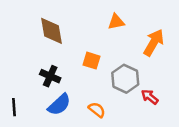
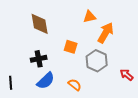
orange arrow: (154, 43) -> (106, 33), moved
black cross: (50, 76) -> (39, 59), turned -35
red arrow: (150, 97) -> (127, 75), moved

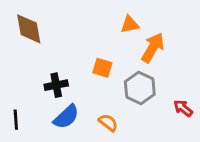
brown diamond: (40, 24) -> (29, 29), moved

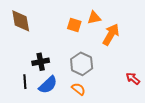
orange square: (102, 68) -> (74, 25), moved
gray hexagon: (140, 88) -> (82, 64), moved
black line: (16, 120) -> (25, 82), moved

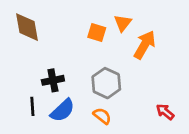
orange triangle: (94, 18) -> (123, 23), turned -40
red arrow: (133, 79) -> (165, 112), moved

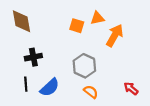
orange triangle: (123, 23) -> (97, 18), turned 40
black cross: (53, 80) -> (33, 57), moved
orange semicircle: (102, 116) -> (91, 92), moved

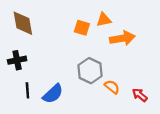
orange arrow: (115, 35) -> (122, 38), turned 50
black cross: (33, 57) -> (17, 60), moved
orange semicircle: (91, 92) -> (112, 87), moved

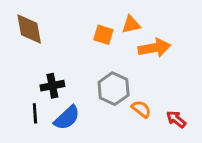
black cross: (17, 60) -> (52, 86), moved

